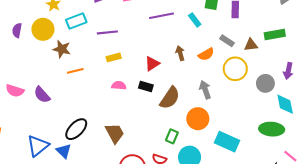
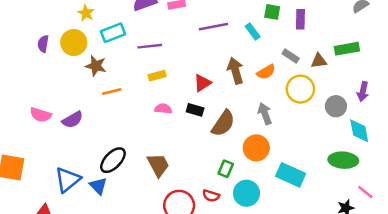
brown arrow: (180, 53) -> (235, 71), size x1.5
purple semicircle: (42, 95) -> (73, 120), turned -78

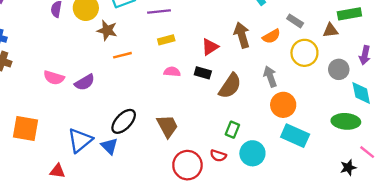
brown triangle: (319, 61) -> (330, 30), moved
orange circle: (256, 148) -> (283, 105), moved

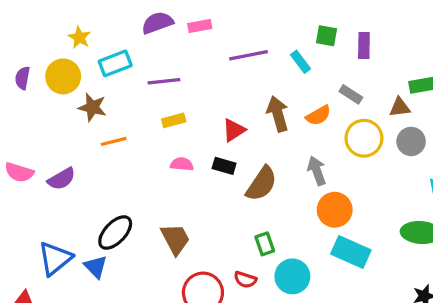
gray circle: (339, 69) -> (411, 141), moved
green rectangle: (232, 130) -> (265, 244), turned -42

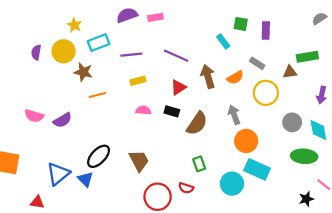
purple line: (248, 55) -> (176, 56), moved, turned 35
gray circle: (411, 141) -> (292, 122), moved
cyan circle: (292, 276) -> (232, 184), moved

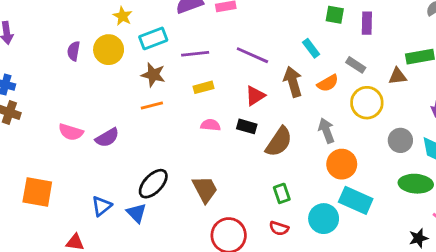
cyan rectangle: (223, 41) -> (311, 48), moved
brown star: (83, 72) -> (153, 75), moved
blue triangle: (58, 174) -> (102, 206), size x0.7
red semicircle: (186, 188) -> (279, 228), moved

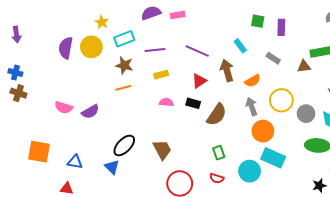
purple semicircle: (74, 51) -> (66, 48), size x1.5
orange semicircle: (328, 83) -> (253, 81), moved
yellow circle: (367, 103) -> (281, 100), moved
blue triangle: (102, 206) -> (75, 162), moved, turned 49

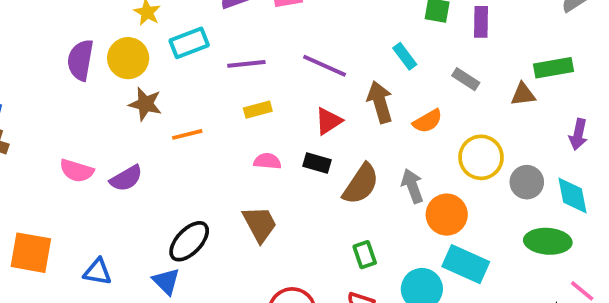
brown star: (124, 65) -> (145, 104), moved
gray arrow: (252, 106) -> (412, 186), moved
brown trapezoid: (162, 150) -> (260, 224), moved

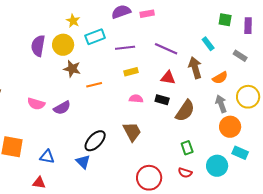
red triangle: (328, 121) -> (168, 78), turned 42
gray arrow: (412, 186) -> (221, 104), moved
cyan rectangle: (466, 264) -> (240, 153), size x0.7

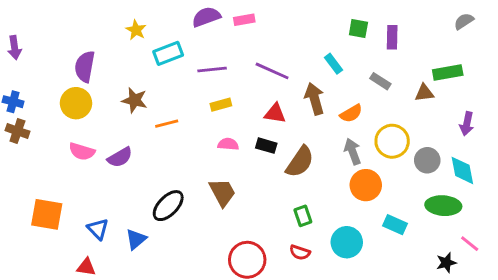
yellow circle: (63, 45) -> (76, 103), moved
cyan rectangle: (240, 153) -> (395, 225), moved
blue triangle: (47, 157) -> (98, 229), turned 35
blue triangle: (83, 162) -> (136, 239), moved, turned 35

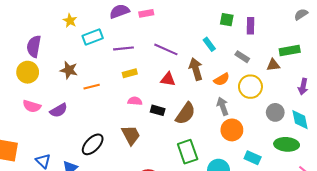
yellow circle: (392, 141) -> (250, 87), moved
black rectangle: (266, 146) -> (158, 110), moved
green rectangle: (303, 216) -> (188, 152), size x1.6

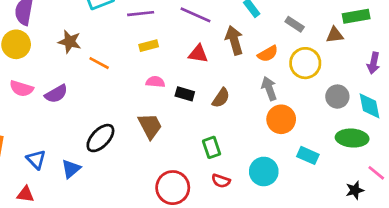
orange line: (92, 87) -> (99, 63), turned 42
brown semicircle: (185, 113) -> (221, 98), size x0.7
green rectangle: (188, 152) -> (212, 147), moved, size x0.7

